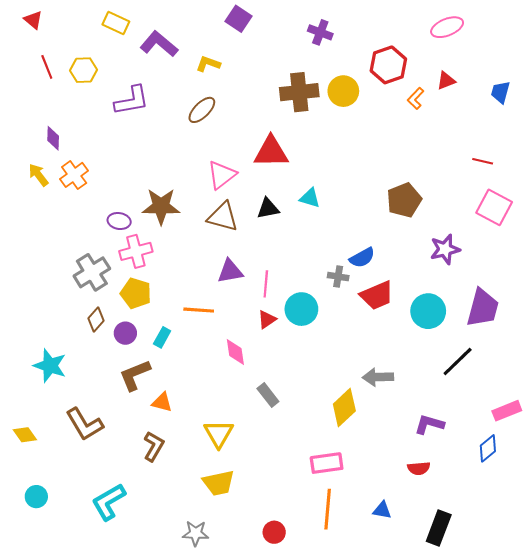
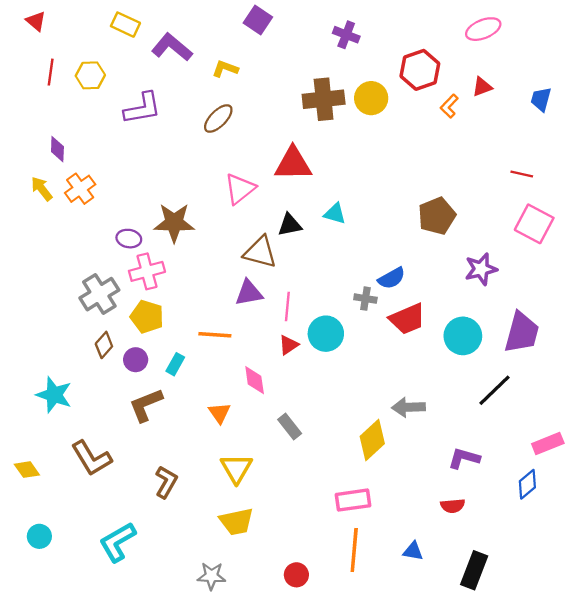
red line: (47, 67) -> (51, 72), turned 30
brown triangle: (223, 217) -> (260, 252), moved
orange triangle: (162, 402) -> (219, 413), moved, turned 40

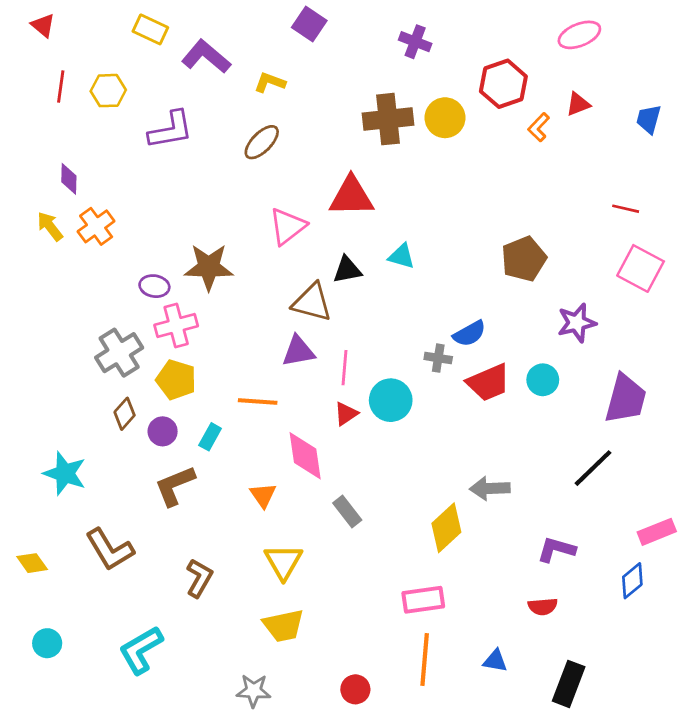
cyan circle: (463, 336) -> (543, 380), moved, size x0.7
pink diamond: (255, 380) -> (305, 456), size x1.4

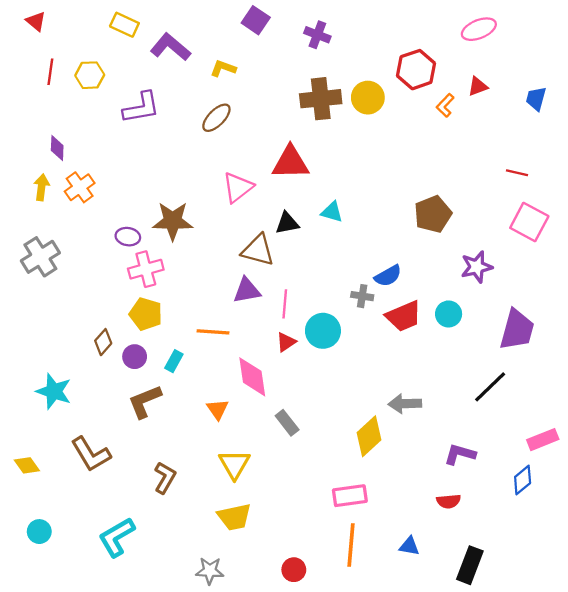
purple cross: (415, 42) -> (317, 35), moved
yellow arrow: (50, 226) -> (41, 187), turned 45
gray cross: (119, 353) -> (40, 257), moved

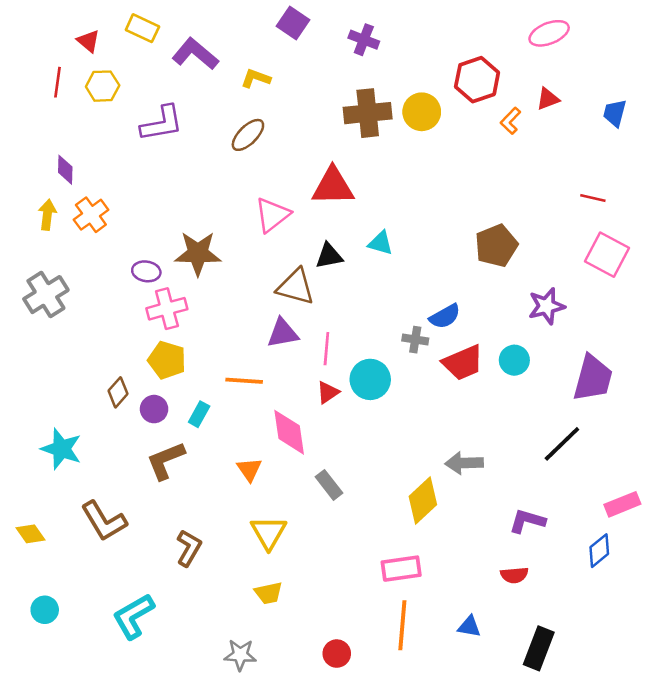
red triangle: (36, 21) -> (88, 41), moved
yellow trapezoid: (234, 517) -> (269, 593), size x0.7

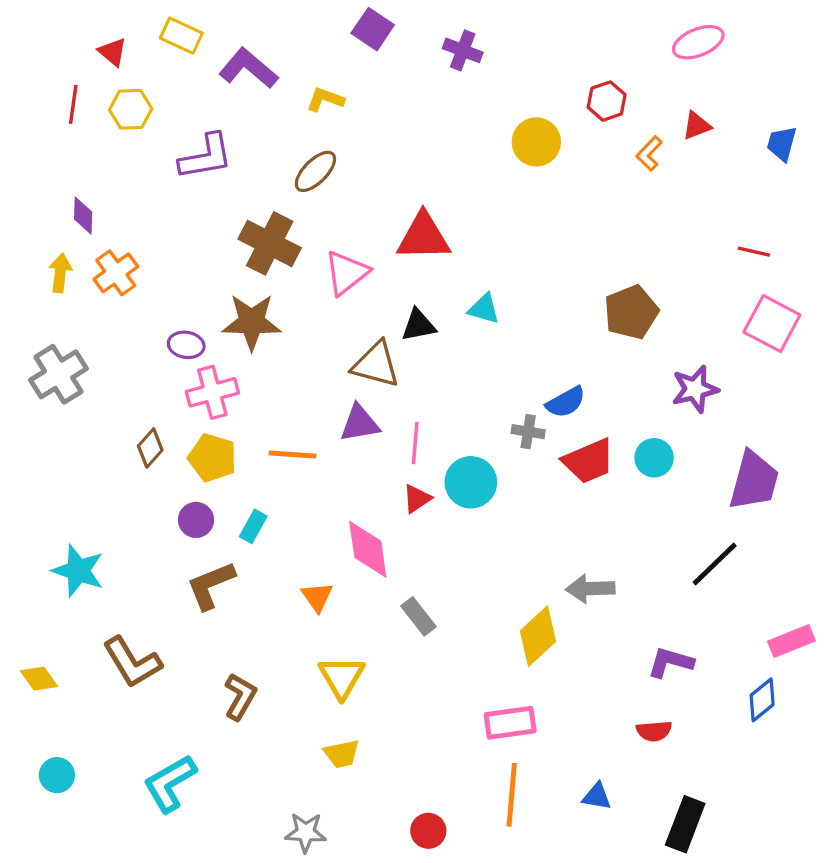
red hexagon: (477, 80) -> (607, 101), size x0.7
brown cross: (368, 113) -> (270, 243), moved, turned 33
orange line: (244, 381) -> (293, 454), moved
brown diamond: (118, 392) -> (150, 448), moved

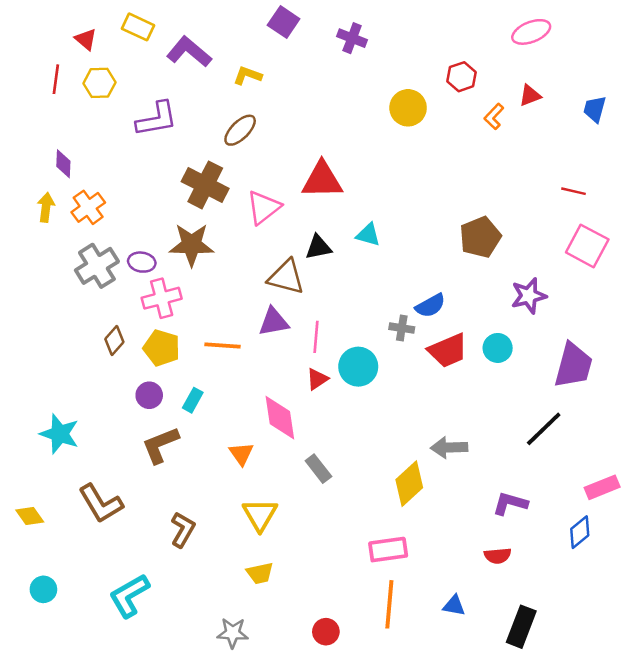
gray cross: (59, 374) -> (97, 266), moved

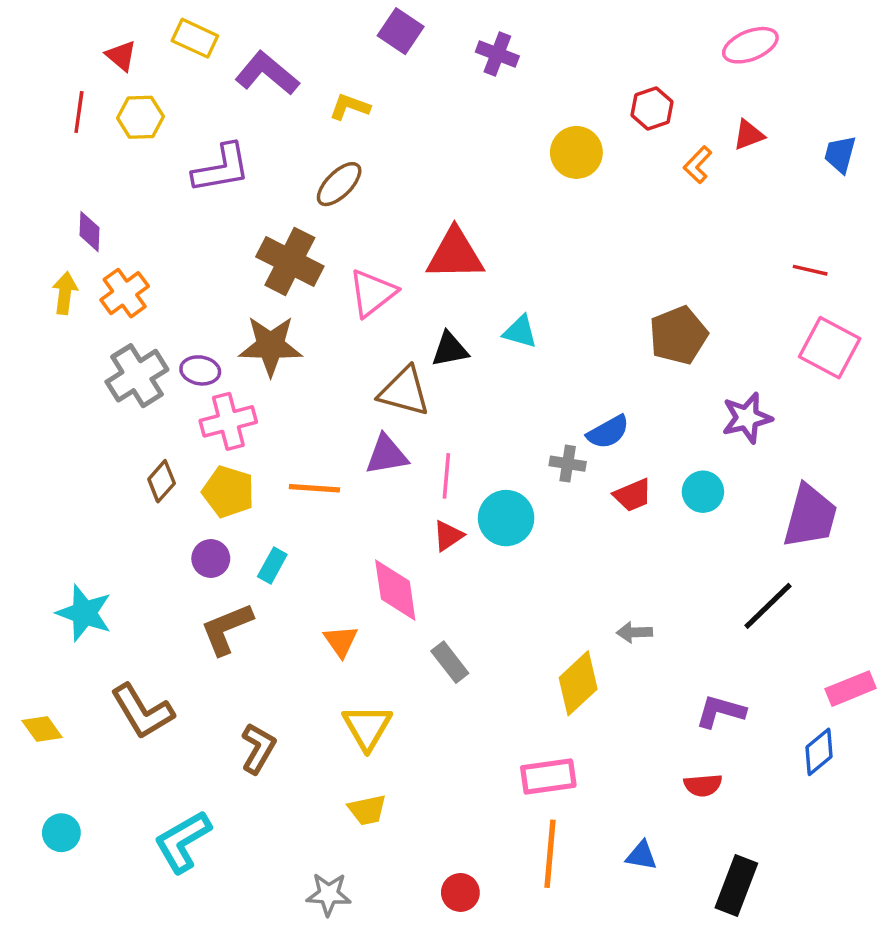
red trapezoid: (448, 350) -> (633, 495), size x0.7
gray arrow: (449, 448) -> (634, 632), size x0.7

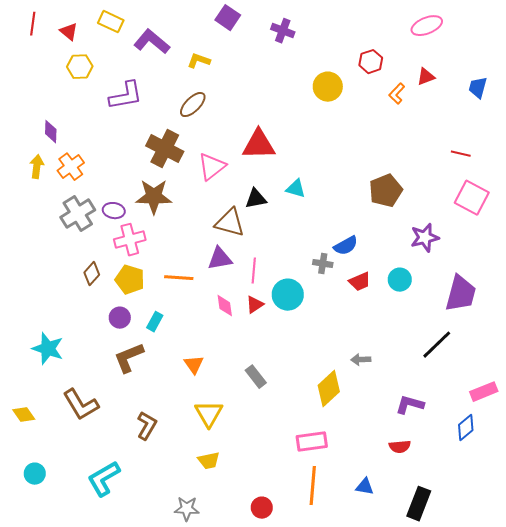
red line: (79, 112) -> (33, 24), moved
pink diamond: (395, 590) -> (225, 306), moved, size x0.6

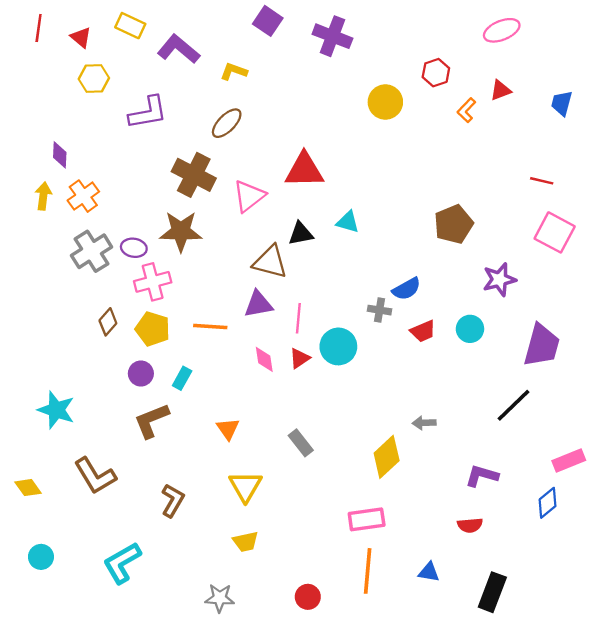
purple cross: (283, 31) -> (332, 36), size x1.4

